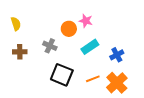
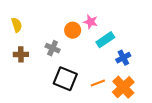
cyan rectangle: (90, 47) -> (105, 40), moved

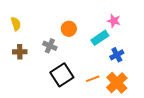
pink star: (91, 22) -> (114, 21), moved
black square: (65, 79) -> (62, 75), turned 35

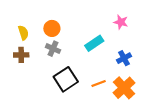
yellow semicircle: (16, 24) -> (23, 33), moved
orange circle: (69, 29) -> (52, 28), moved
cyan rectangle: (100, 38) -> (94, 43), moved

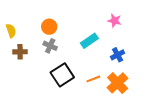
yellow semicircle: (23, 33) -> (11, 31), moved

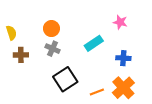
blue cross: (118, 55) -> (123, 58), turned 32
orange line: (93, 79) -> (97, 92), moved

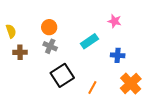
orange cross: (123, 88) -> (131, 83), moved
orange line: (97, 92) -> (92, 88), turned -40

